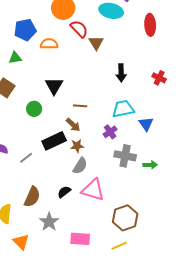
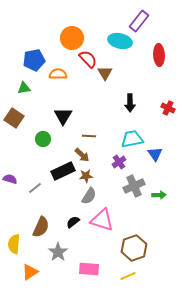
gray cross: (125, 156) -> (134, 186), turned -35
orange triangle: (21, 242) -> (30, 272), turned 42

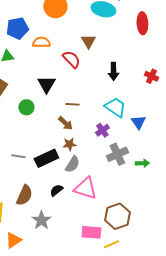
red semicircle: (88, 59) -> (71, 59), moved
cyan trapezoid: (132, 139) -> (115, 107), turned 45
black rectangle: (63, 171) -> (46, 158), moved
gray line: (35, 188) -> (18, 156), turned 48
pink rectangle: (89, 269) -> (91, 232), moved

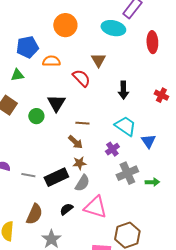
green circle: (26, 107) -> (36, 116), moved

